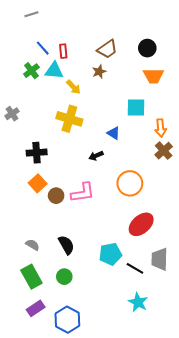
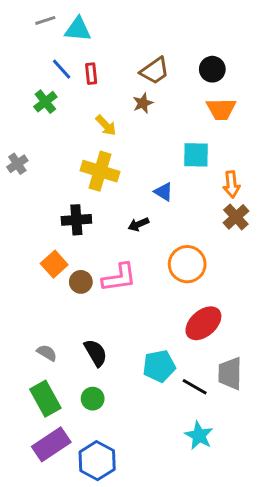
cyan triangle: (54, 71) -> (78, 29), moved
black cross: (37, 153) -> (76, 220), moved
purple rectangle: (36, 308) -> (51, 444), size x1.4

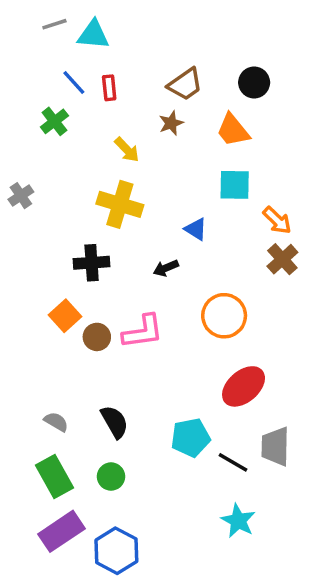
orange trapezoid: (221, 109) -> (233, 130), moved, turned 52
orange arrow: (231, 184) -> (277, 220), turned -40

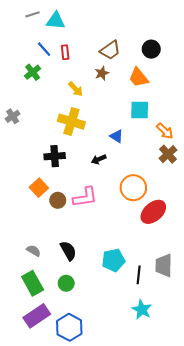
red ellipse: (244, 386) -> (153, 212), moved
black line: (233, 462) -> (139, 275), turned 66

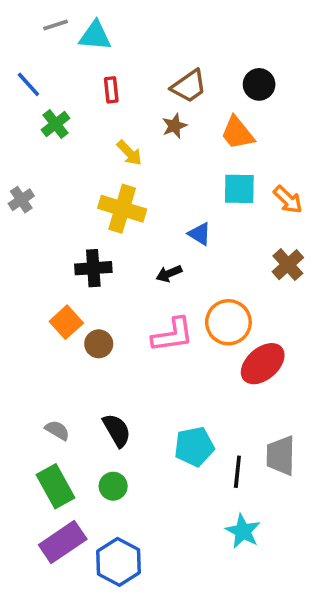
blue line: (44, 49) -> (28, 84), moved
orange arrow: (165, 131) -> (288, 200), moved
pink L-shape: (85, 197) -> (173, 335), moved

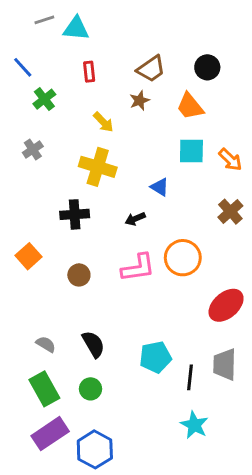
gray cross: (21, 200) -> (33, 150), moved
orange square: (66, 322) -> (28, 256), moved
red ellipse: (263, 364) -> (226, 305), moved

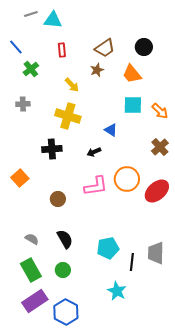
gray cross: (33, 150) -> (23, 104), turned 32
brown circle: (79, 275) -> (58, 199), moved
red ellipse: (226, 305) -> (157, 191), moved
cyan star: (194, 425) -> (117, 291), moved

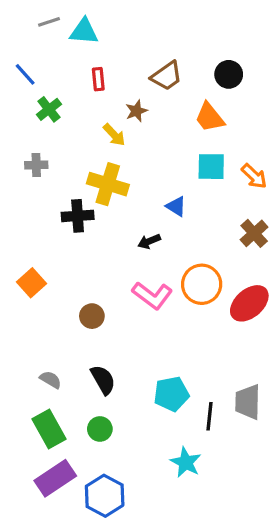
brown star: (97, 70) -> (136, 111), moved
black cross: (52, 149) -> (78, 216), moved
pink L-shape: (96, 186) -> (152, 295), turned 45

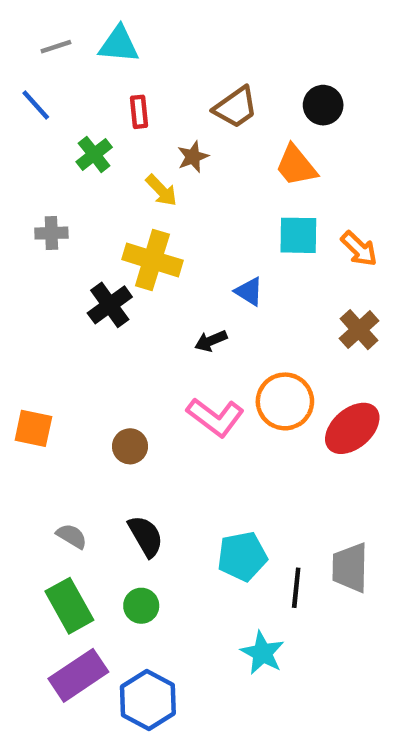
gray line: (49, 22) -> (56, 47), moved
green cross: (49, 109) -> (94, 154), moved
black cross: (78, 216) -> (110, 305), turned -32
orange square: (31, 283) -> (33, 428), moved, turned -36

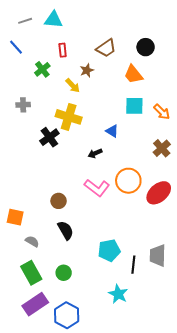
orange square: (33, 428) -> (15, 217), moved
black semicircle: (146, 536) -> (66, 230), moved

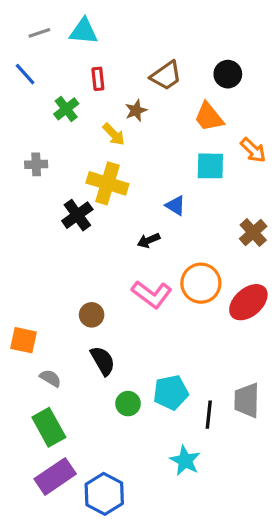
orange arrow: (162, 112) -> (253, 150), moved
green circle: (64, 273) -> (128, 404), moved

